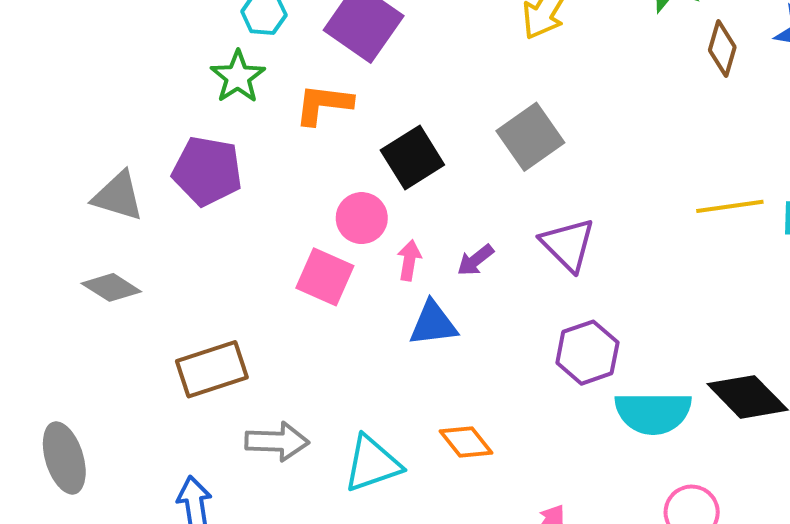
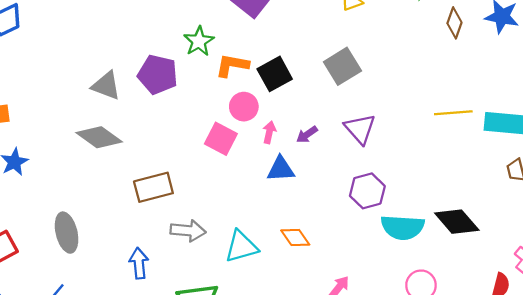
green star: (238, 77) -> (199, 41), moved
orange L-shape: (323, 104) -> (232, 65), moved
gray diamond: (111, 287) -> (99, 137), size x1.4

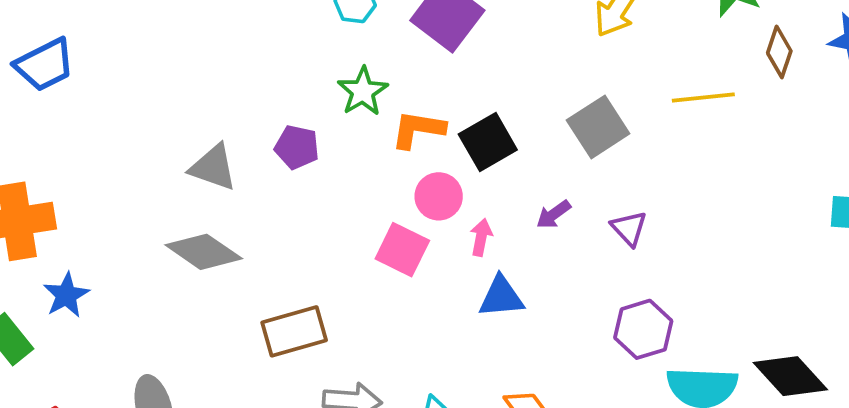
purple pentagon: (158, 75) -> (297, 147), size x0.7
yellow line: (453, 113) -> (703, 97), moved
purple triangle: (360, 129) -> (629, 228), size x0.7
purple arrow: (307, 134) -> (554, 214), moved

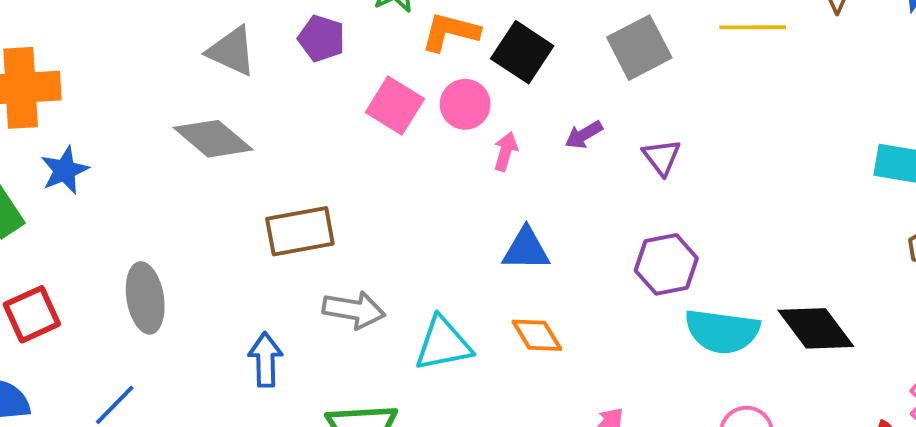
black square: (488, 142) -> (522, 52), turned -32
pink square: (402, 250) -> (395, 105), moved
blue triangle: (501, 297) -> (526, 249), moved

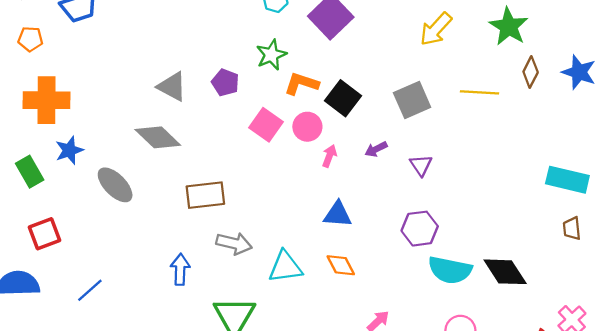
gray ellipse: (145, 298) -> (115, 185), moved, turned -39

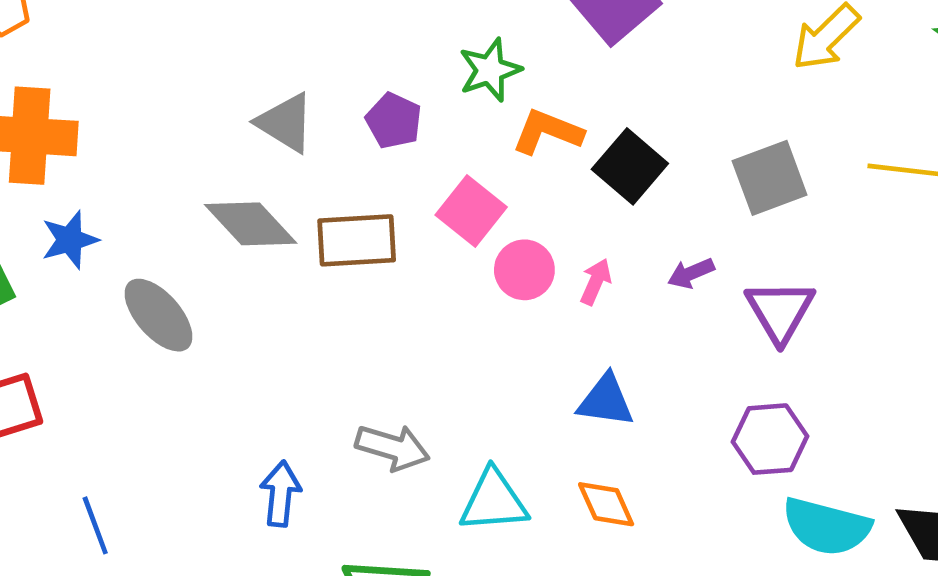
pink circle: (307, 127) -> (524, 270), moved
purple triangle: (421, 165) -> (780, 311), size x1.5
brown rectangle: (205, 195) -> (357, 240), moved
blue line: (90, 290) -> (95, 525), turned -72

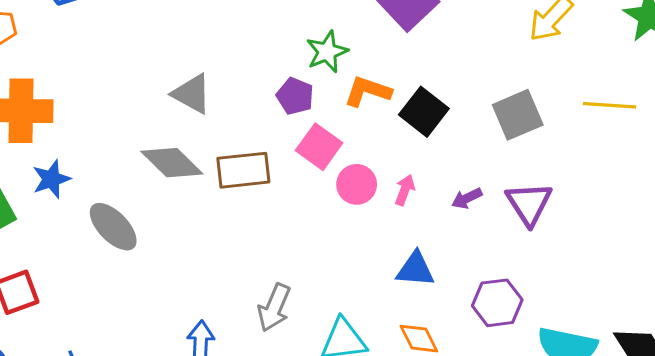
purple pentagon: (394, 121) -> (295, 96), moved
purple arrow: (691, 273) -> (467, 198), moved
purple hexagon: (770, 439) -> (497, 303), moved
gray arrow: (393, 447) -> (274, 308), turned 99

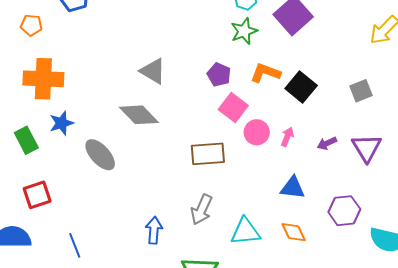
green star: (327, 52) -> (244, 31), moved
gray square: (518, 115) -> (361, 91), size x0.7
brown rectangle: (243, 170) -> (208, 154), moved

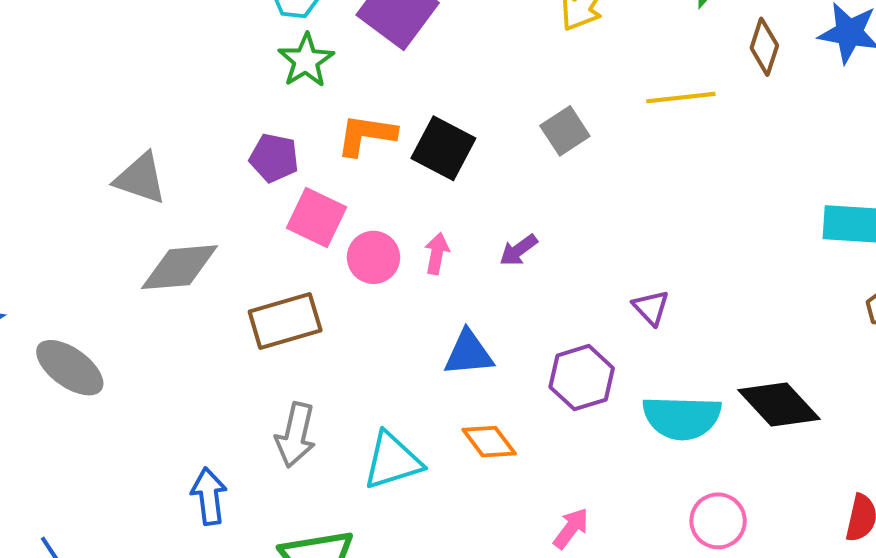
gray diamond: (139, 115) -> (179, 267), moved, turned -39
purple triangle: (367, 148) -> (651, 308), moved, size x0.6

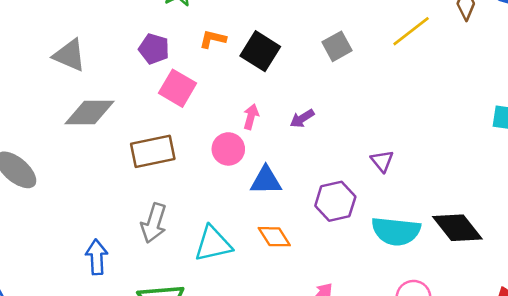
yellow line: (681, 98) -> (411, 31), turned -36
orange L-shape: (366, 135) -> (213, 39), size x0.7
pink circle: (373, 257) -> (228, 149), moved

